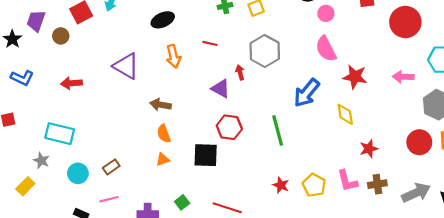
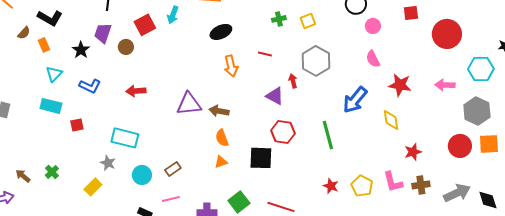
pink semicircle: (326, 49) -> (373, 59), size x0.7
purple triangle: (126, 66) -> (189, 104), moved, turned -36
green square: (182, 202) -> (239, 202), size x1.5

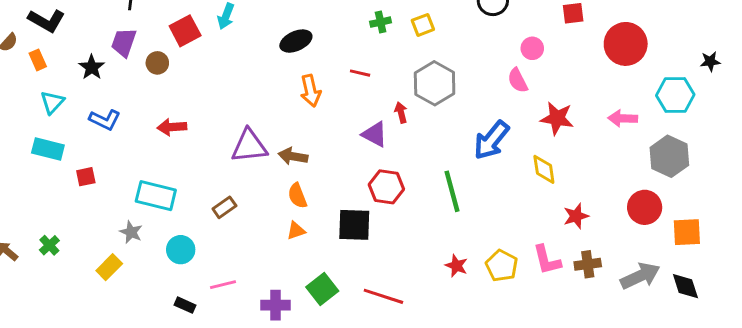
pink circle: (373, 26) -> (532, 48), moved
orange square: (489, 144) -> (687, 232), moved
brown rectangle: (173, 169) -> (224, 207), moved

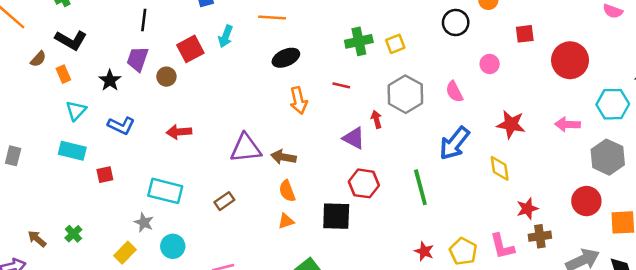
green cross: (381, 22) -> (359, 41), size x1.5
pink semicircle: (518, 80) -> (454, 92), moved
cyan circle: (181, 250) -> (173, 246), moved
brown cross: (588, 264) -> (540, 236), moved

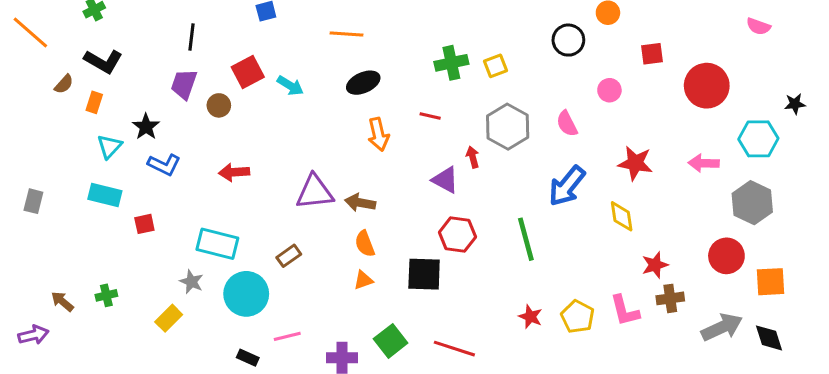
cyan arrow: (226, 36) -> (290, 86), moved, turned -80
orange rectangle: (63, 74) -> (94, 102), turned 42
black star: (110, 80) -> (146, 127), moved
green cross: (73, 234) -> (106, 295), turned 30
cyan circle: (173, 246) -> (246, 294), moved, size x1.5

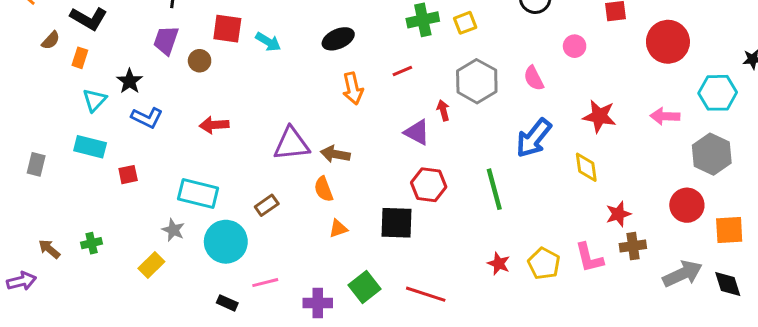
red square: (248, 72) -> (227, 29), turned 36
red line: (430, 116) -> (402, 71), turned -36
gray rectangle: (33, 201) -> (36, 164), moved
orange semicircle: (365, 244) -> (324, 189), moved

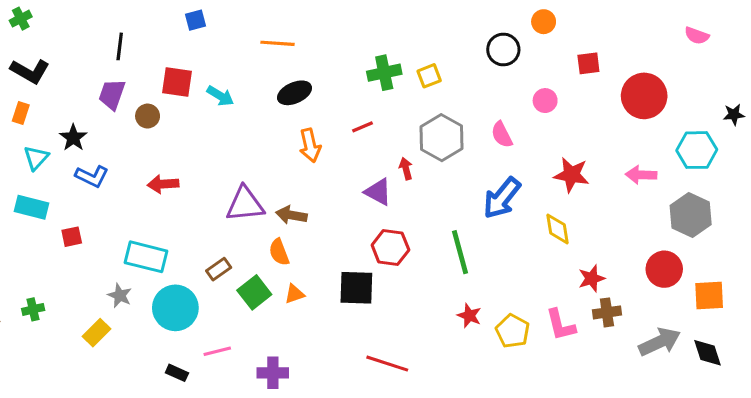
red star: (499, 264) -> (469, 316), moved
green square: (364, 287) -> (254, 292), moved

